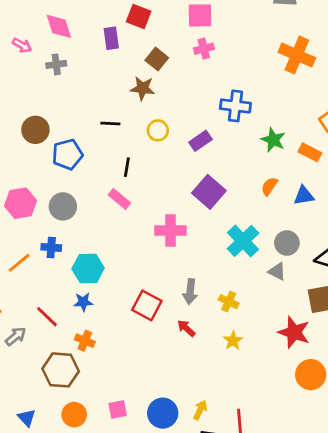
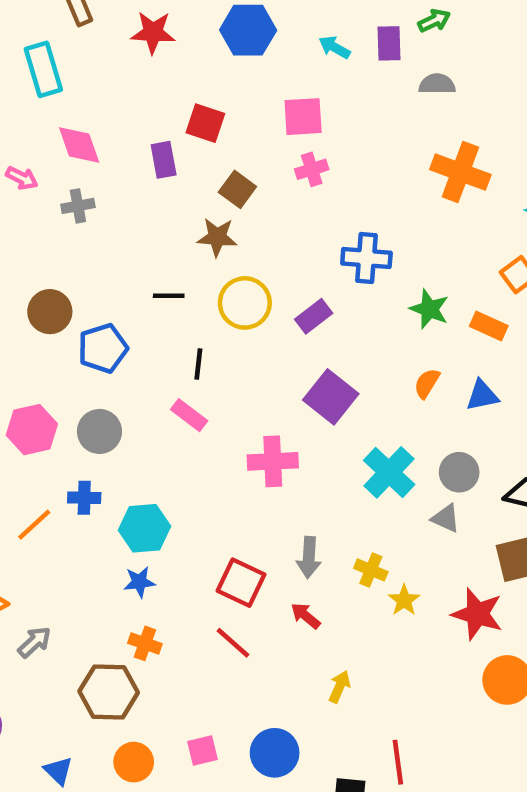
yellow circle: (158, 130) -> (245, 303), size x1.5
red line: (47, 317) -> (233, 643), moved
yellow star: (233, 341) -> (404, 600), moved
yellow arrow: (200, 410) -> (339, 687), moved

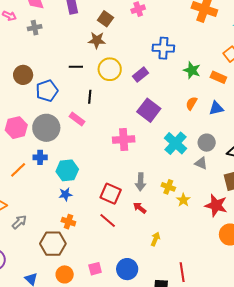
pink rectangle: (189, 415) -> (77, 119), moved
gray circle: (99, 431) -> (46, 128), size x1.4

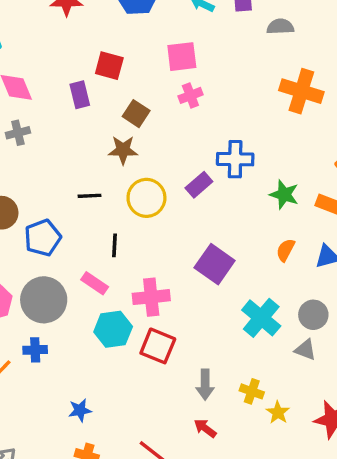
purple rectangle: (140, 75) -> (199, 185), moved
pink cross: (124, 139) -> (151, 297), moved
cyan hexagon: (67, 170) -> (113, 329), moved
red square: (111, 194) -> (158, 346), moved

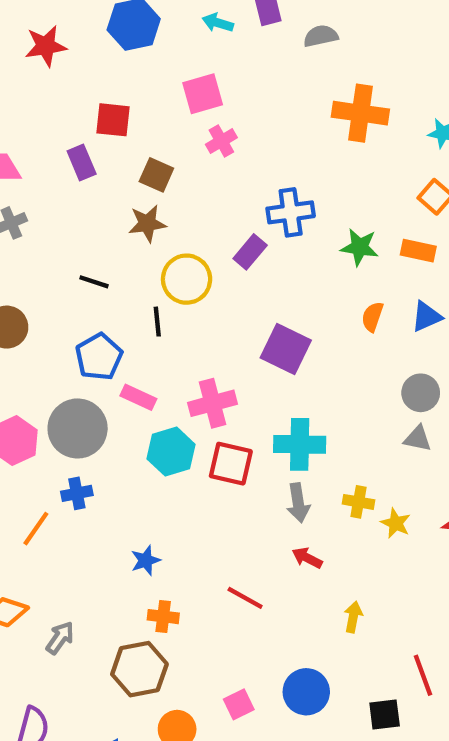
black line: (89, 196) -> (94, 282), moved, turned 30
blue pentagon: (43, 238) -> (99, 357), moved
black line: (114, 245) -> (157, 322), moved
cyan cross: (261, 318) -> (300, 444), moved, turned -30

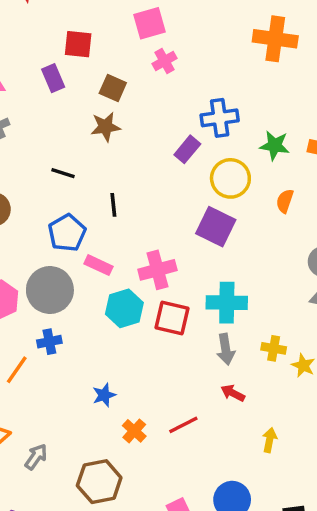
yellow circle: (187, 279) -> (230, 178), moved
red line: (245, 598) -> (183, 425), turned -56
orange cross: (163, 617) -> (134, 431), moved, turned 35

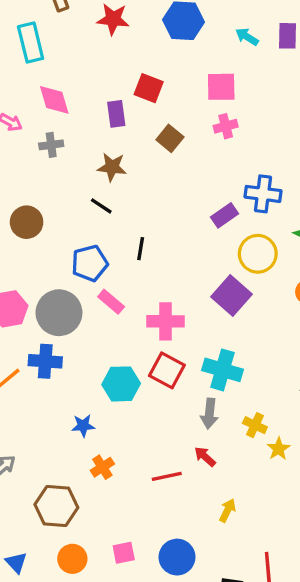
brown star: (106, 127) -> (112, 167), moved
cyan hexagon: (124, 308) -> (121, 384), moved
blue cross: (49, 342) -> (45, 361), size x1.4
red line: (183, 425) -> (167, 476), moved

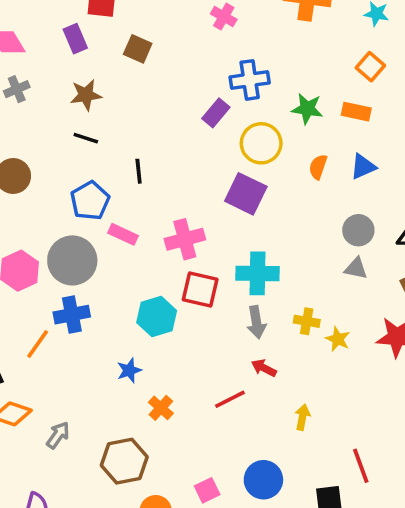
pink cross: (226, 126) -> (224, 17), moved, turned -30

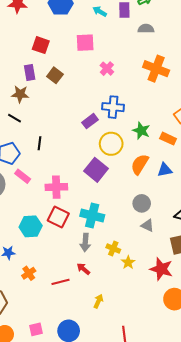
purple rectangle: (75, 39) -> (30, 73), moved
orange semicircle: (318, 167) -> (140, 164), size x1.5
gray circle: (358, 230) -> (142, 203), moved
orange cross: (161, 408) -> (29, 273), moved

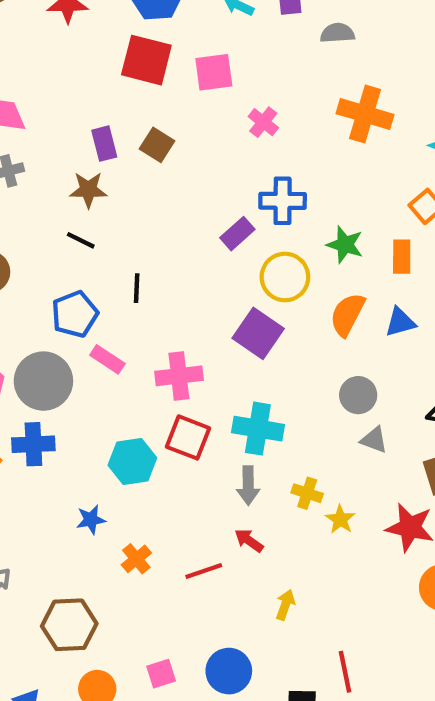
red square: (41, 45) -> (146, 60), moved, size x1.4
orange rectangle: (168, 139) -> (402, 257), turned 70

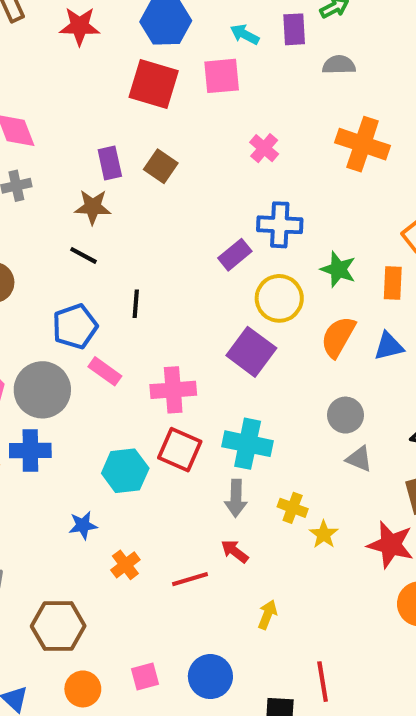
pink square: (214, 72) -> (222, 76), moved

